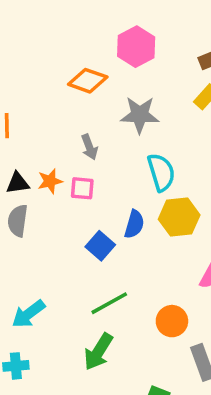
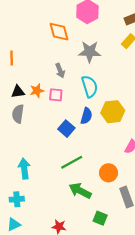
orange diamond: (88, 81) -> (59, 32), turned 55
cyan semicircle: (161, 172) -> (90, 86), moved
cyan arrow: (28, 314) -> (24, 169), turned 120
green arrow: (98, 352) -> (80, 191), moved, turned 85

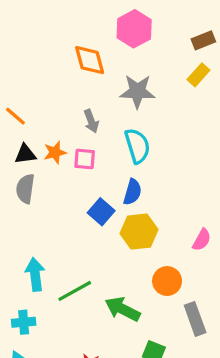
orange line: (12, 58) -> (15, 116), moved, turned -48
yellow hexagon: (113, 112) -> (139, 232), moved
green line: (72, 162) -> (75, 291), moved

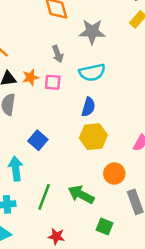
cyan semicircle: (137, 146) -> (92, 72), turned 95
blue square: (101, 212) -> (38, 140), moved
green line: (75, 291) -> (44, 197), moved, turned -40

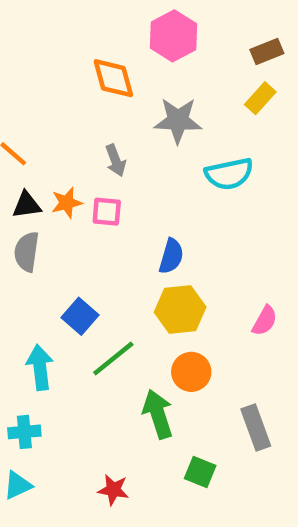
cyan semicircle: (92, 72) -> (229, 174), moved
orange circle: (114, 174) -> (191, 372), moved
green arrow: (81, 195) -> (158, 414), turned 45
green line: (44, 197) -> (113, 359), moved, turned 30

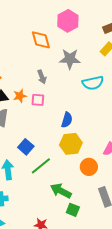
orange circle: (191, 372) -> (89, 167), moved
green arrow: (158, 414) -> (61, 191), turned -45
green square: (200, 472) -> (73, 210), moved

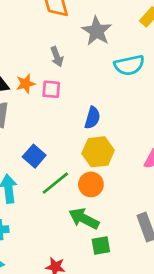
gray star: (70, 59) -> (97, 31), turned 30
orange circle: (89, 167) -> (91, 184), moved
green square: (73, 210) -> (101, 246), turned -32

